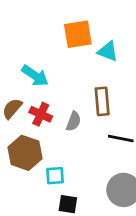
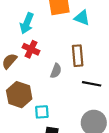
cyan arrow: (35, 76) -> (27, 23), moved, turned 78
red cross: (41, 114) -> (31, 49), moved

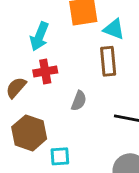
red cross: (31, 49) -> (45, 71), turned -35
brown rectangle: (78, 56) -> (108, 61), moved

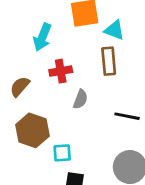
red cross: (45, 71) -> (61, 71), moved

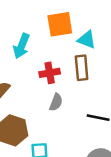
red cross: (61, 71) -> (50, 73), moved

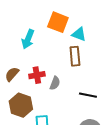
orange square: (60, 24) -> (58, 22), turned 30
red cross: (50, 73) -> (37, 75), moved

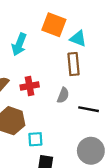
gray semicircle: (55, 83) -> (63, 95), moved

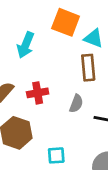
cyan square: (35, 139) -> (56, 155), moved

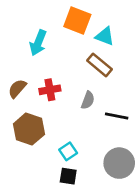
brown rectangle: (88, 68) -> (100, 65), turned -45
cyan square: (56, 155) -> (68, 151), turned -30

